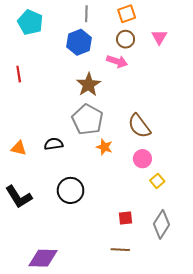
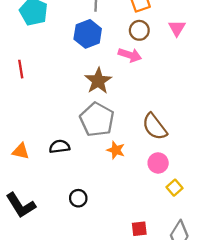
black circle: (71, 190) -> (78, 198), size x0.6

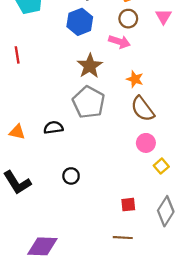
orange star: (116, 150) -> (135, 79), moved

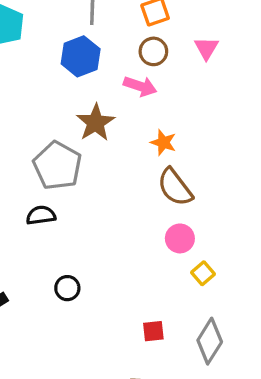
gray pentagon: (89, 102) -> (57, 166), moved

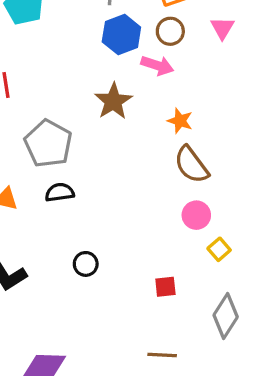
blue hexagon: (81, 56) -> (121, 35), moved
gray pentagon: (57, 166) -> (48, 144), moved
red square: (153, 331) -> (165, 287), moved

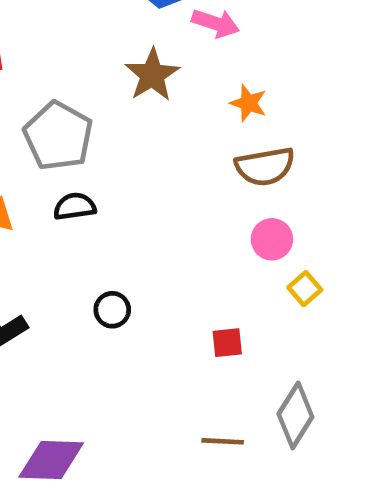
brown semicircle: (191, 165) -> (265, 166), turned -63
gray diamond: (226, 316) -> (295, 415), moved

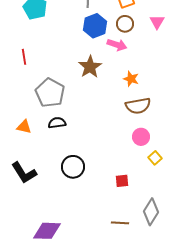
black circle: (112, 310) -> (73, 167), size x1.5

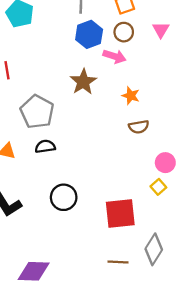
brown semicircle: (138, 106) -> (139, 127), size x0.7
pink circle: (141, 137) -> (165, 163), moved
red square: (122, 181) -> (120, 213), size x2.0

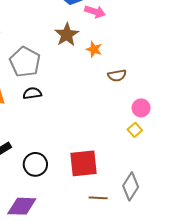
orange star: (131, 96) -> (94, 49), moved
black circle: (64, 197) -> (35, 164), moved
red square: (120, 213) -> (84, 163), moved

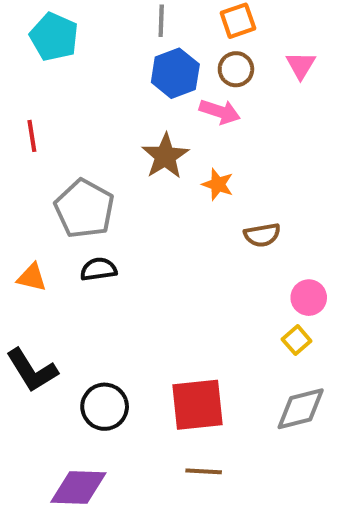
gray diamond: (131, 186) -> (301, 409), moved, turned 44
brown line: (98, 198) -> (204, 471), moved

